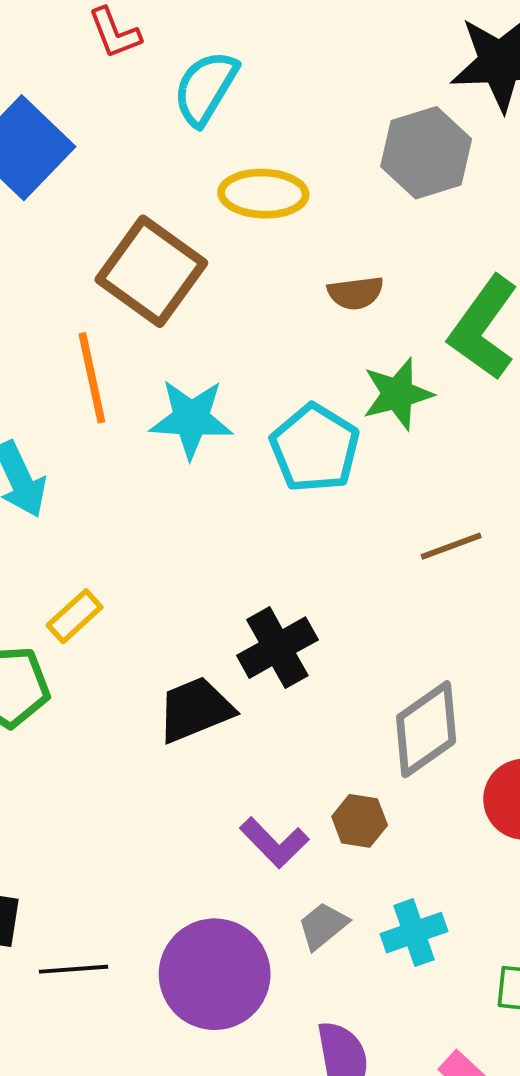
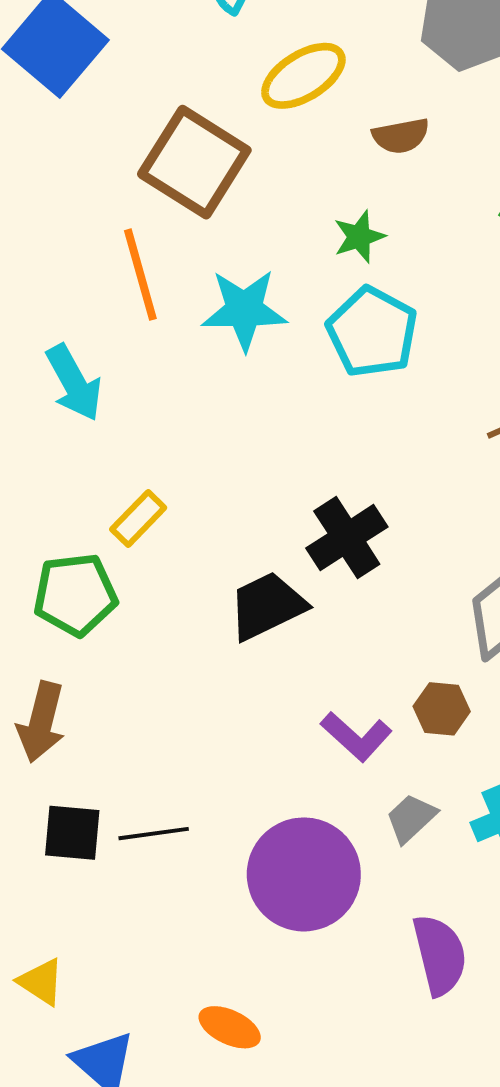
yellow ellipse: (263, 194) -> (303, 76), turned -30
brown semicircle: (355, 293) -> (401, 136), moved
green star: (398, 394) -> (359, 237), moved, size x0.7
black line: (73, 969) -> (154, 834), moved

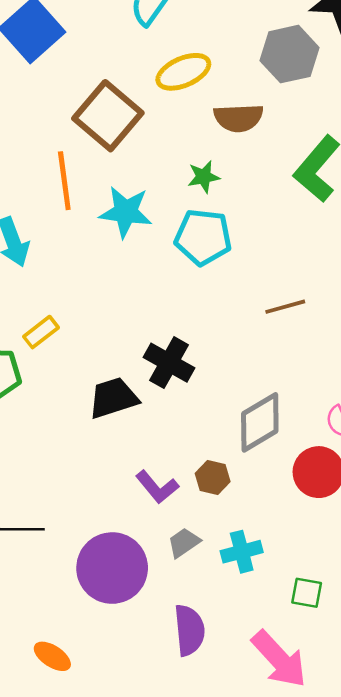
brown semicircle: (401, 136) -> (239, 118), size x1.4
cyan pentagon: (372, 332) -> (203, 237), turned -30
black cross: (347, 538) -> (169, 363), turned -36

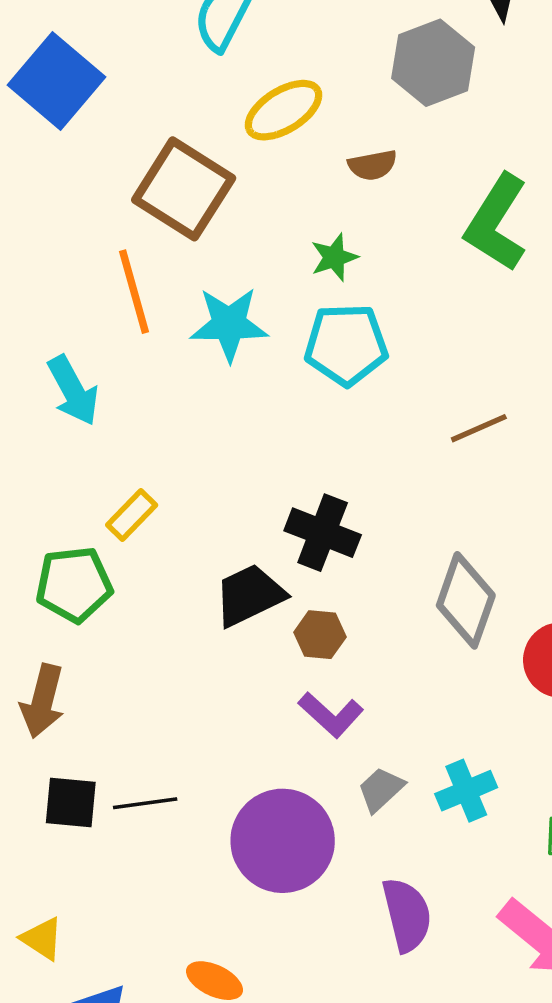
brown semicircle: (239, 118) -> (373, 165), size x0.7
gray diamond: (260, 422) -> (466, 600), turned -32
brown hexagon: (213, 478) -> (320, 635), moved

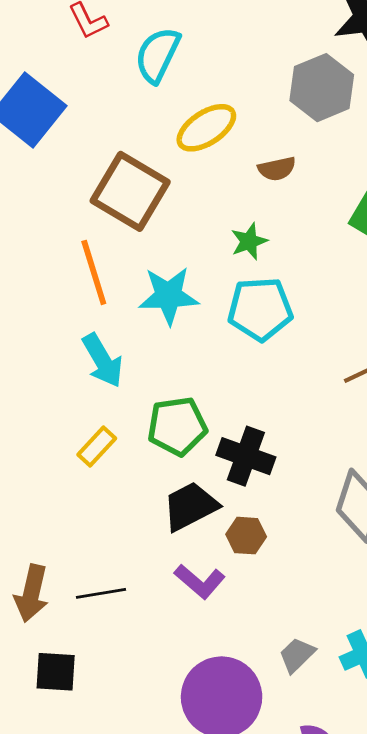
cyan arrow: (73, 391) -> (103, 360), moved
green pentagon: (74, 584) -> (177, 426), moved
purple L-shape: (331, 715) -> (200, 581), moved
black line: (145, 803) -> (101, 593), moved

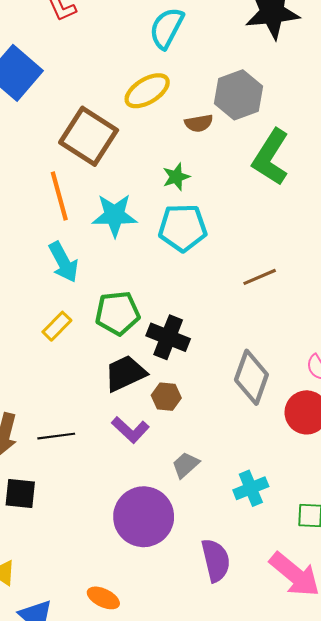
cyan semicircle: (158, 55) -> (167, 28), moved
gray hexagon: (322, 88) -> (238, 95), moved
gray trapezoid: (297, 655) -> (186, 465), moved

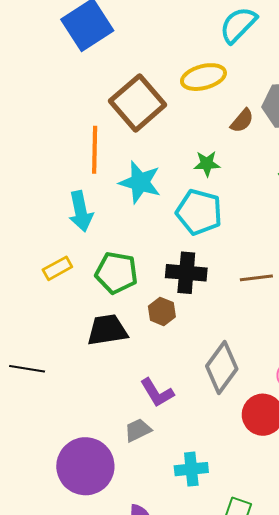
brown semicircle: (199, 123) -> (242, 121), turned -56
black cross: (168, 337) -> (186, 273), moved, turned -33
brown hexagon: (166, 397) -> (162, 311), moved
purple L-shape: (130, 430) -> (157, 393), moved

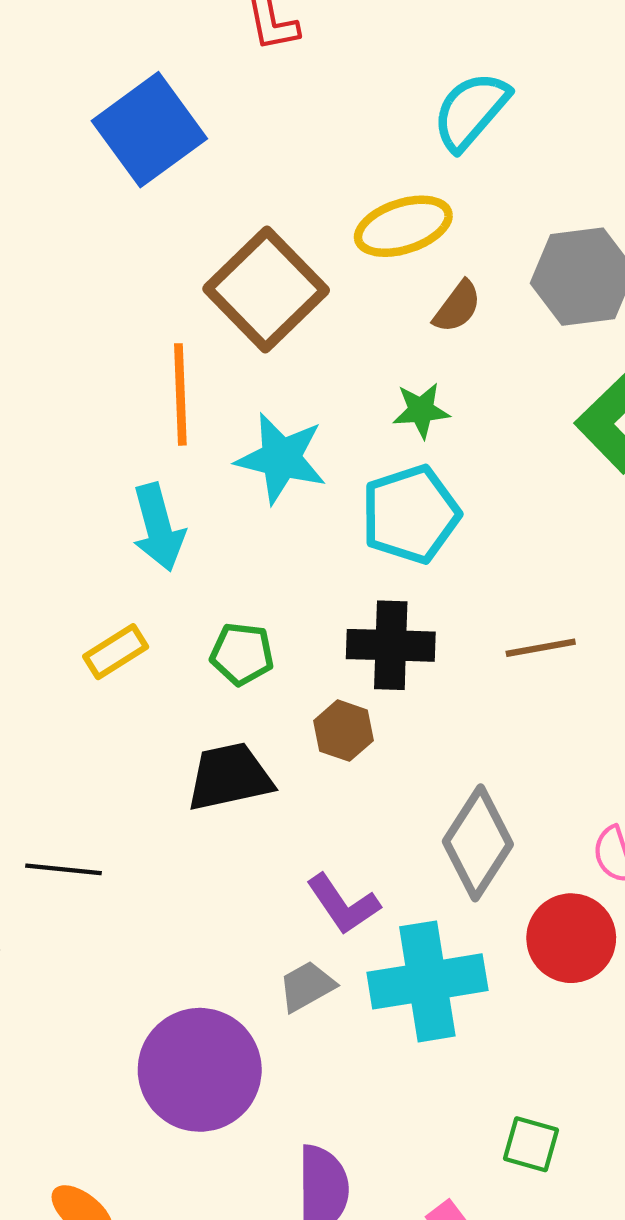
brown semicircle: (242, 121) -> (457, 307), moved
cyan pentagon: (199, 212) -> (411, 514), turned -30
green pentagon: (116, 273) -> (242, 654), size x0.7
cyan cross: (191, 469) -> (427, 981), moved, size x1.6

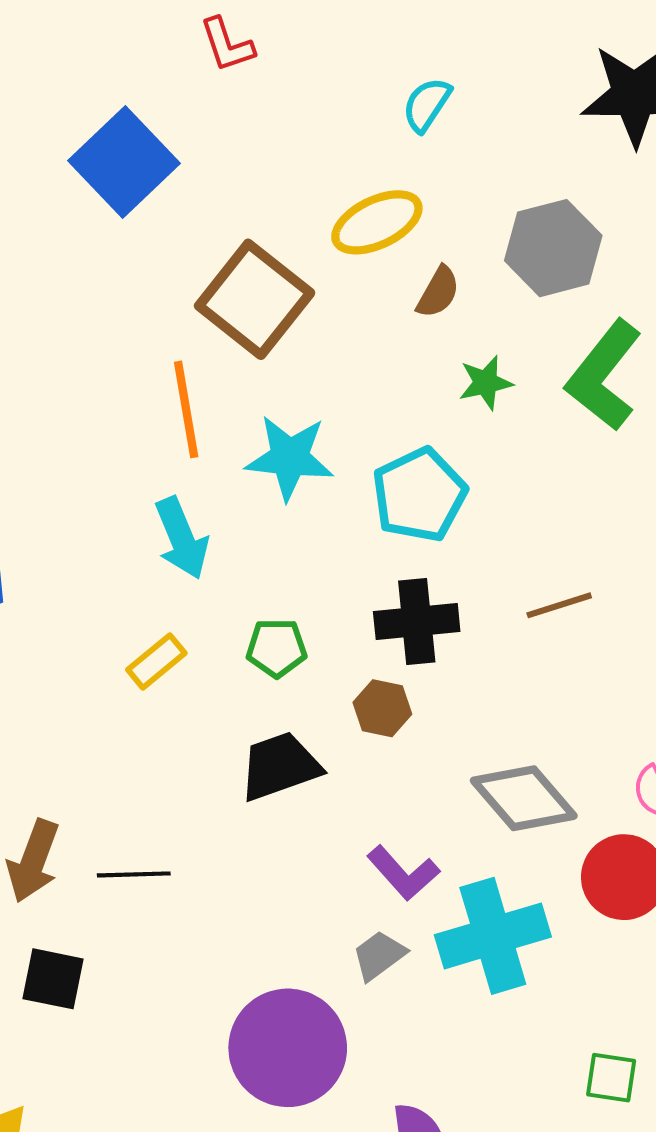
cyan semicircle: (471, 111) -> (427, 105), size x0.7
green star: (421, 410) -> (486, 383), moved
gray diamond: (478, 843) -> (524, 798), turned -66

